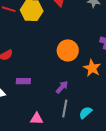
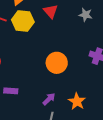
orange star: (92, 68) -> (77, 101), moved

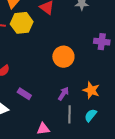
purple rectangle: (11, 91) -> (24, 94), turned 40

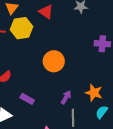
orange circle: (63, 57) -> (54, 61), moved
cyan semicircle: (91, 115) -> (102, 112), moved

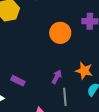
orange circle: (54, 61) -> (60, 33), moved

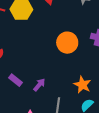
purple arrow: (57, 77) -> (39, 85), moved

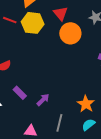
orange circle: (67, 43) -> (70, 33), moved

